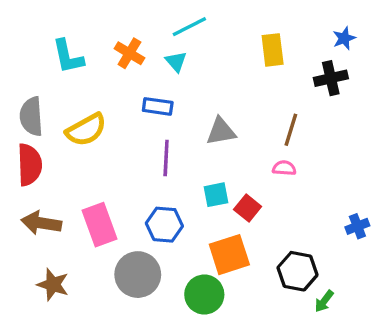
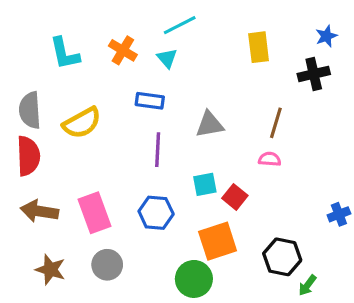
gray circle: (138, 275) -> (107, 265), moved, size x0.7

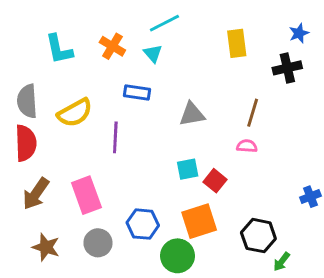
purple line: (158, 150) -> (115, 137), moved
brown arrow: (39, 211) -> (36, 194), turned -64
blue hexagon: (156, 213) -> (143, 224), moved

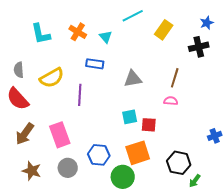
cyan line: (164, 23) -> (133, 16), moved
yellow rectangle: (237, 43) -> (164, 30), turned 42
gray semicircle: (27, 101) -> (19, 70), size x0.7
red semicircle: (26, 143) -> (18, 99), turned 140
red square: (215, 181) -> (149, 125), turned -35

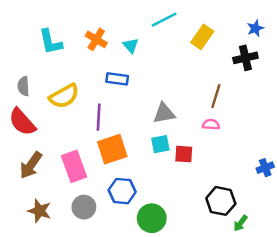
gray triangle: (133, 79) -> (164, 113), moved
orange square: (138, 153) -> (112, 149), moved

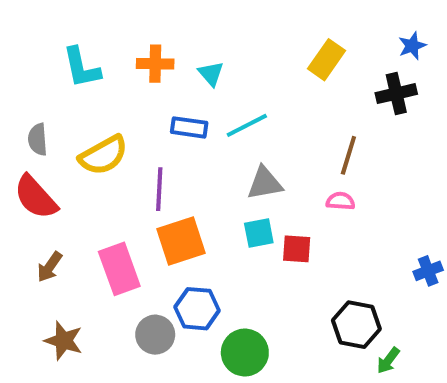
cyan line: (164, 20) -> (247, 125), moved
orange cross: (96, 39) -> (155, 64), turned -30
brown arrow: (31, 165) -> (50, 267), size x0.7
gray circle: (84, 207) -> (155, 335), moved

